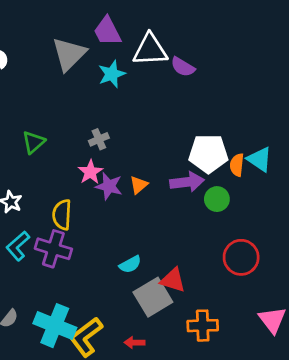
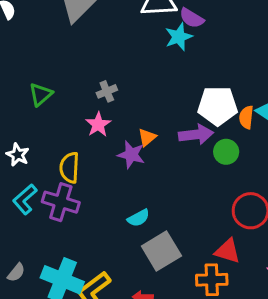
cyan star: (112, 74) -> (179, 37), moved
purple star: (109, 186) -> (131, 155), moved
red triangle: (173, 280) -> (228, 251), moved

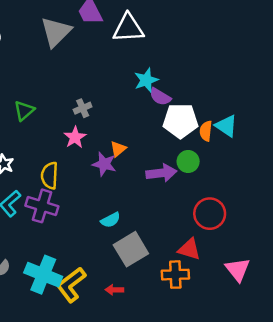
purple semicircle: (192, 18) -> (160, 97), moved
cyan star: (179, 37) -> (146, 80), moved
purple arrow: (196, 135) -> (161, 173), moved

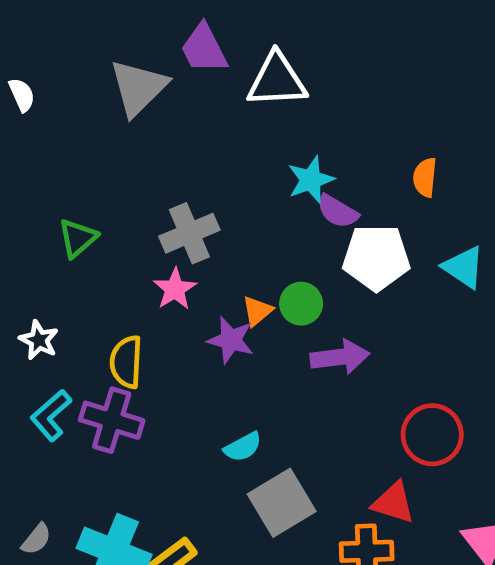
gray cross: (83, 108) -> (189, 233), size x1.6
orange semicircle: (206, 131) -> (425, 177), moved
green circle: (188, 161) -> (301, 304), moved

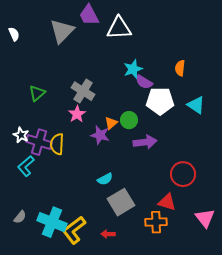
gray cross: (189, 233) -> (83, 91), turned -35
purple cross: (112, 420) -> (39, 142), moved

